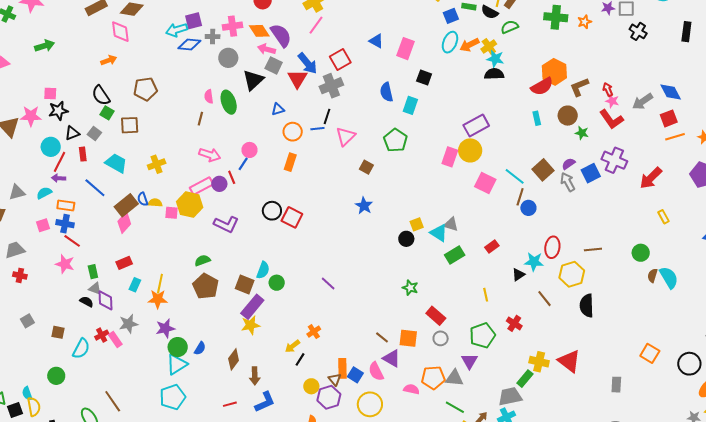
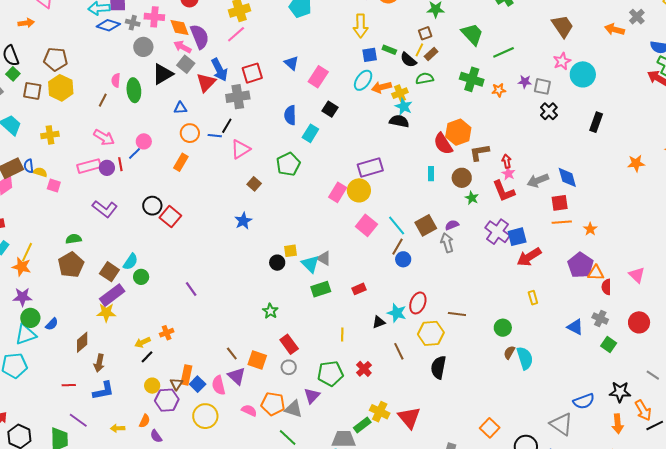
red semicircle: (542, 86) -> (443, 144), turned 75
blue square: (591, 173) -> (517, 237), moved
yellow hexagon: (190, 205) -> (61, 88), moved

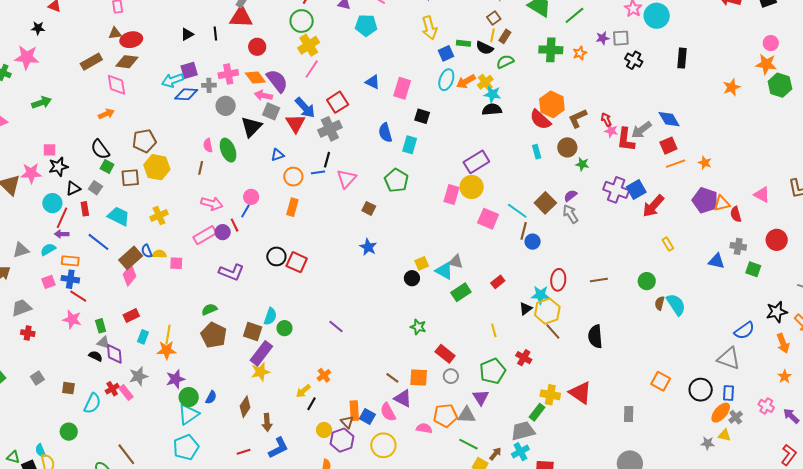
red L-shape: (504, 191) -> (626, 140), moved, turned 45
yellow hexagon: (431, 333) -> (547, 311), moved

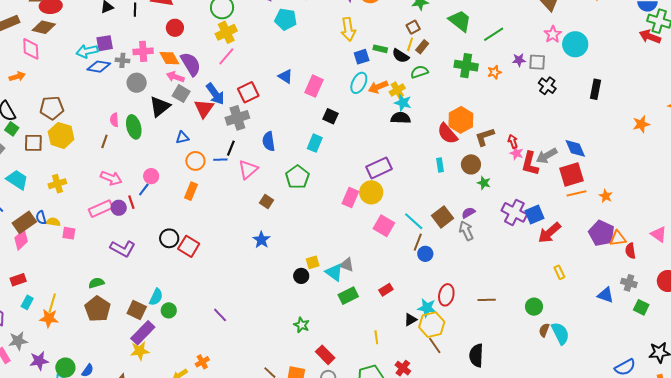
blue semicircle: (385, 133) -> (269, 141), moved
red square: (668, 146) -> (572, 175), size x1.4
purple star: (175, 379) -> (39, 361), moved

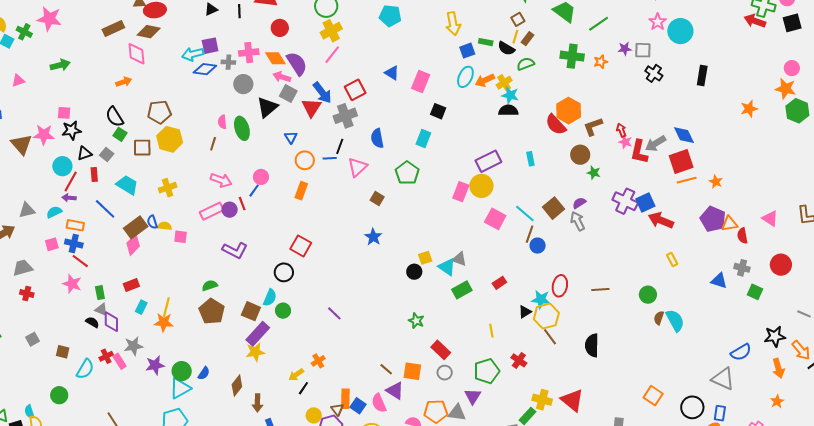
blue triangle: (182, 138) -> (291, 137), turned -48
cyan rectangle: (440, 165) -> (530, 159), moved
red arrow: (549, 233) -> (661, 220), turned 65
black circle: (169, 238) -> (284, 272), moved

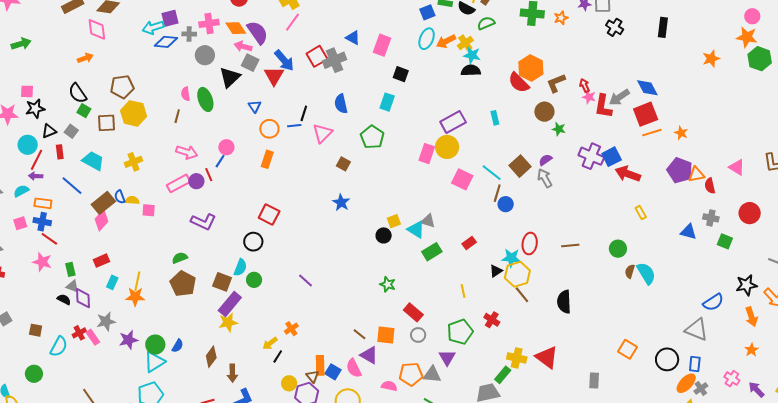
gray cross: (345, 116) -> (334, 60), moved

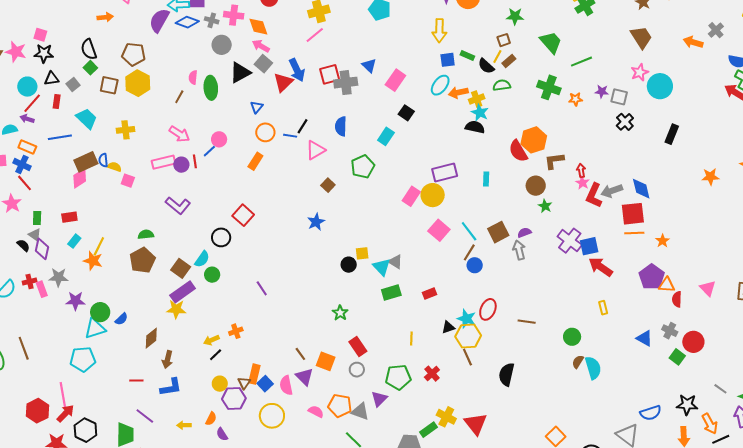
purple semicircle: (257, 33) -> (159, 20), moved, turned -130
blue line: (72, 186) -> (60, 137), turned -65
red circle: (750, 213) -> (693, 342), moved

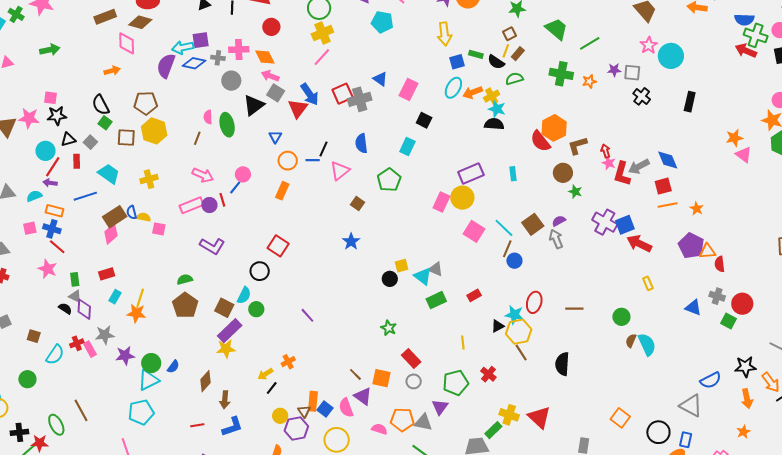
red square: (633, 214) -> (663, 186), size x0.7
pink triangle: (708, 288) -> (744, 155), moved

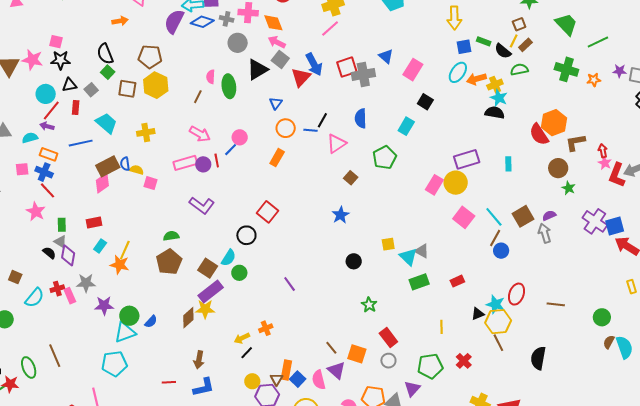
black circle: (390, 279) -> (354, 261), moved
brown diamond: (206, 381) -> (188, 318), moved

